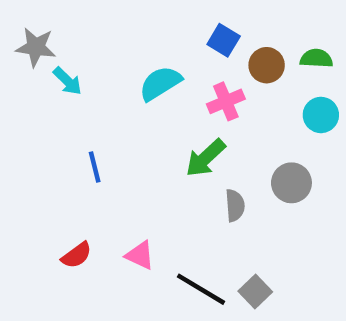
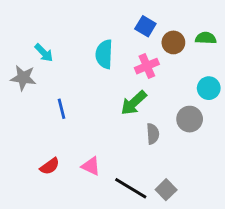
gray star: (36, 47) -> (23, 78), moved
cyan semicircle: (160, 83) -> (104, 54), turned -56
cyan circle: (321, 115) -> (209, 88), moved

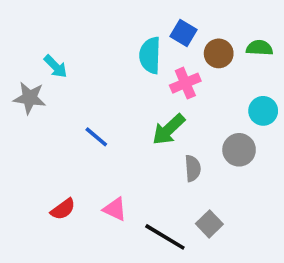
cyan semicircle: (104, 54) -> (150, 55), moved
blue line: (61, 109) -> (96, 137), moved, turned -36
gray square: (166, 190) -> (209, 224), moved

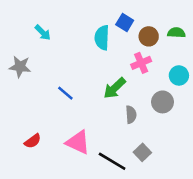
cyan arrow: (56, 66) -> (43, 33), moved
pink cross: (185, 83) -> (141, 63), moved
red semicircle: (63, 209) -> (33, 141), moved
pink triangle: (115, 209) -> (78, 142), size x1.5

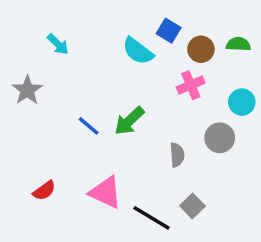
cyan semicircle: (102, 38) -> (138, 51), turned -55
gray star: (20, 67) -> (27, 90), turned 30
green arrow: (115, 88) -> (129, 121), moved

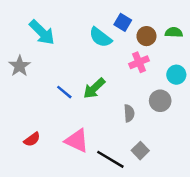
cyan arrow: (58, 44) -> (42, 32), size x1.6

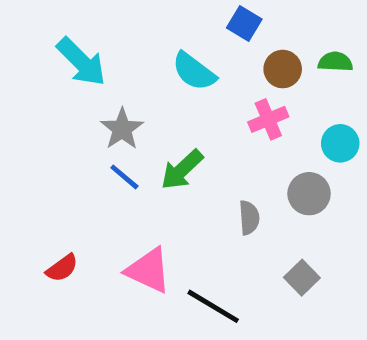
blue square: (123, 22) -> (244, 23), moved
gray star: (20, 66) -> (122, 129), moved
gray square: (140, 151) -> (302, 278), moved

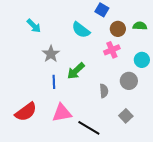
cyan arrow: (81, 62) -> (34, 26), size x0.7
blue line: (124, 177) -> (54, 82), moved, turned 48
red semicircle: (62, 268) -> (26, 112), size x1.6
pink triangle: (148, 270) -> (62, 113), turned -35

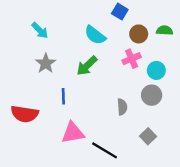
gray star: (51, 54) -> (46, 63), moved
cyan circle: (142, 60) -> (156, 70), moved
green arrow: (76, 71) -> (87, 66), moved
red semicircle: (26, 112) -> (25, 114), moved, turned 45

